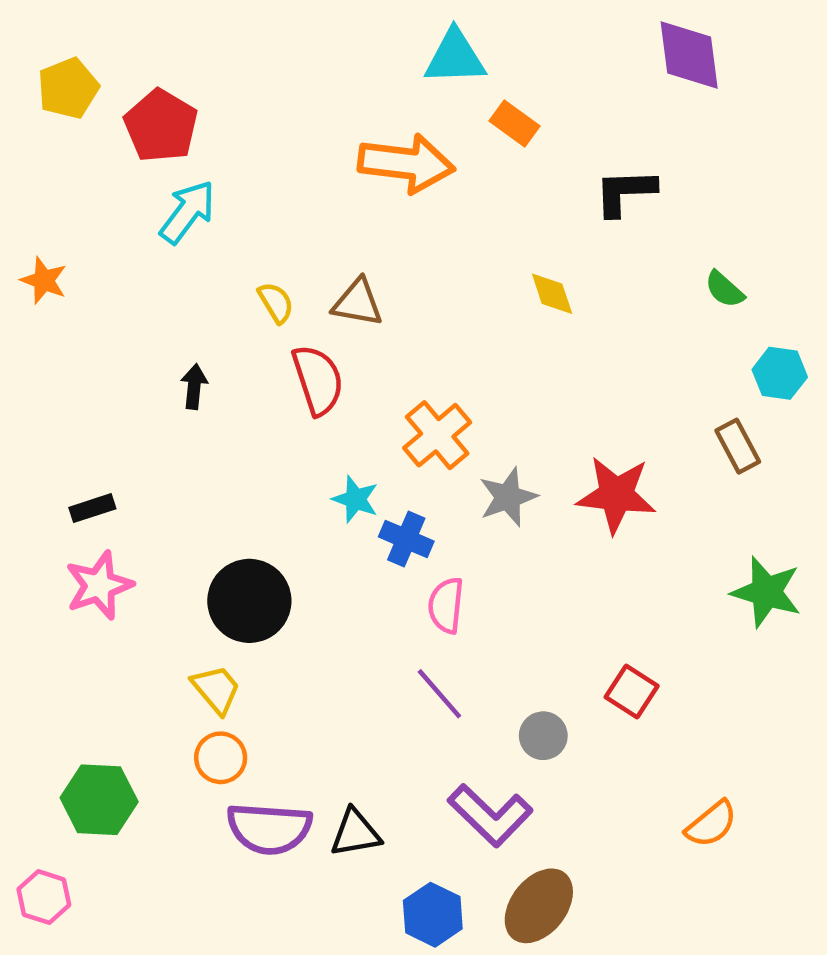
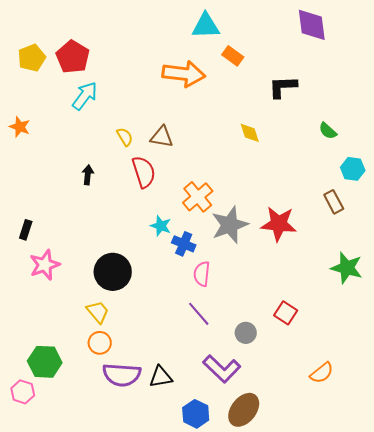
yellow pentagon: (68, 88) -> (32, 58), moved
gray star: (508, 497) -> (230, 225), size x1.4
black rectangle: (92, 508) -> (26, 230), moved, turned -54
pink hexagon: (44, 897) -> (23, 392), moved

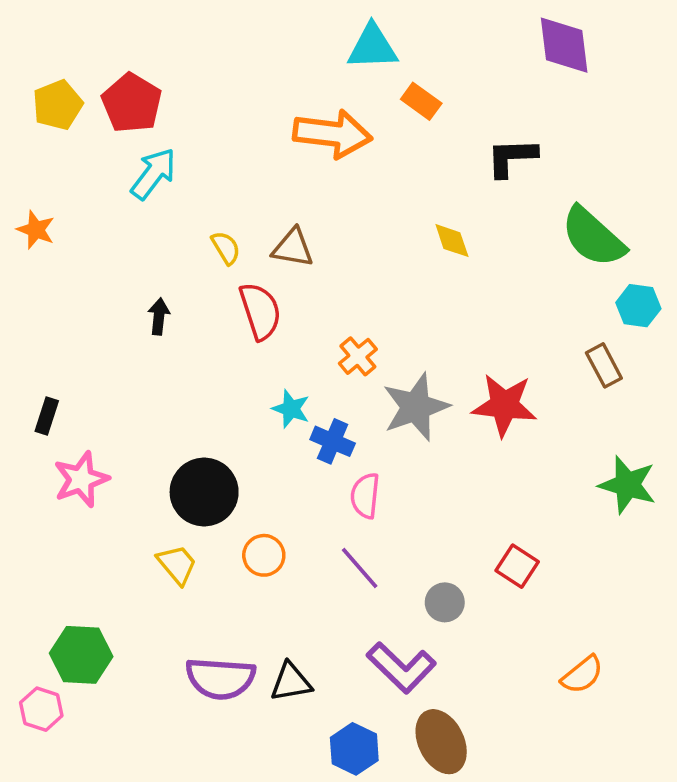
green semicircle: (328, 131) -> (593, 237), size x2.0
orange cross: (198, 197) -> (358, 356), size x0.7
orange circle: (100, 343) -> (264, 555), moved
brown ellipse: (244, 410) -> (441, 742), turned -64

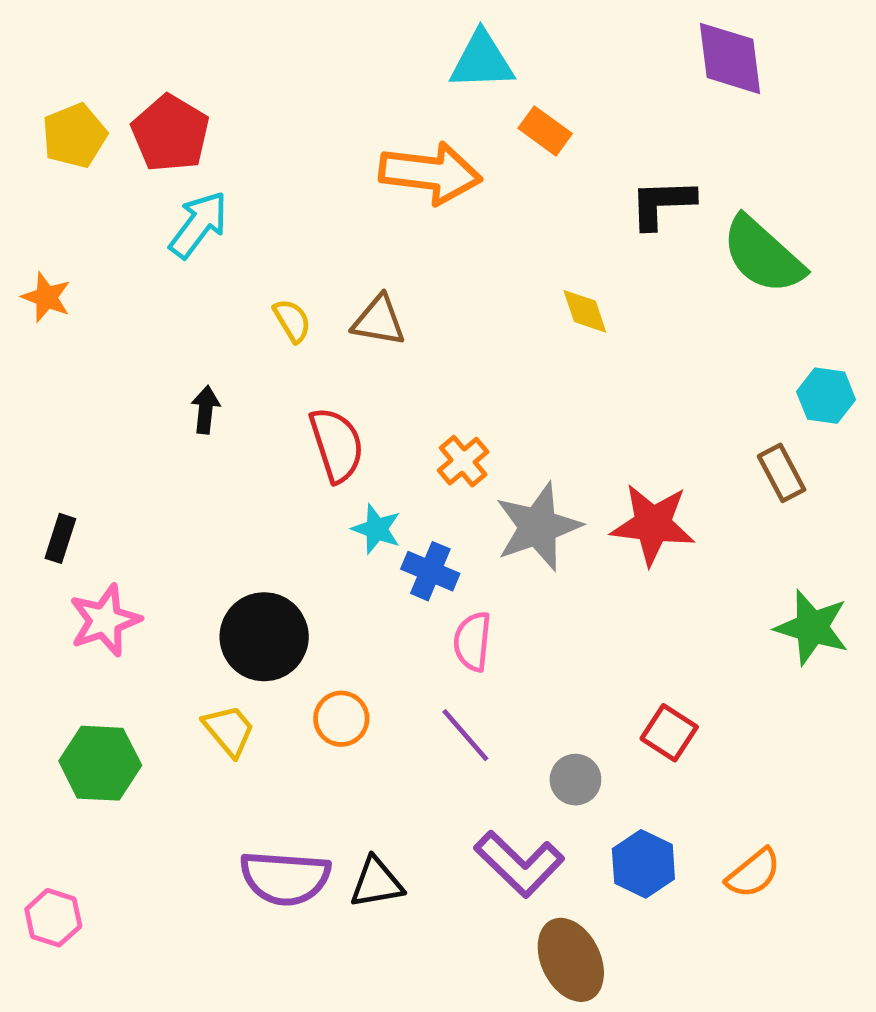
green semicircle: (593, 237) -> (763, 255), moved
red semicircle: (260, 311) -> (337, 445), moved
green hexagon: (81, 655) -> (100, 763), moved
blue hexagon: (354, 749) -> (643, 864), moved

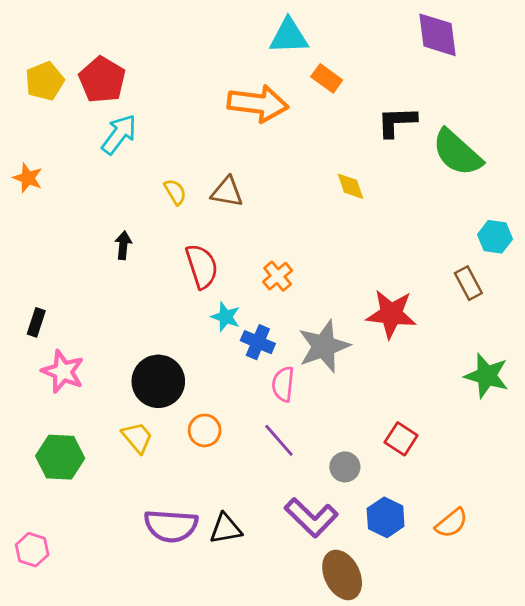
gray star: (538, 527) -> (324, 346), moved
pink star: (105, 620) -> (63, 372), turned -30

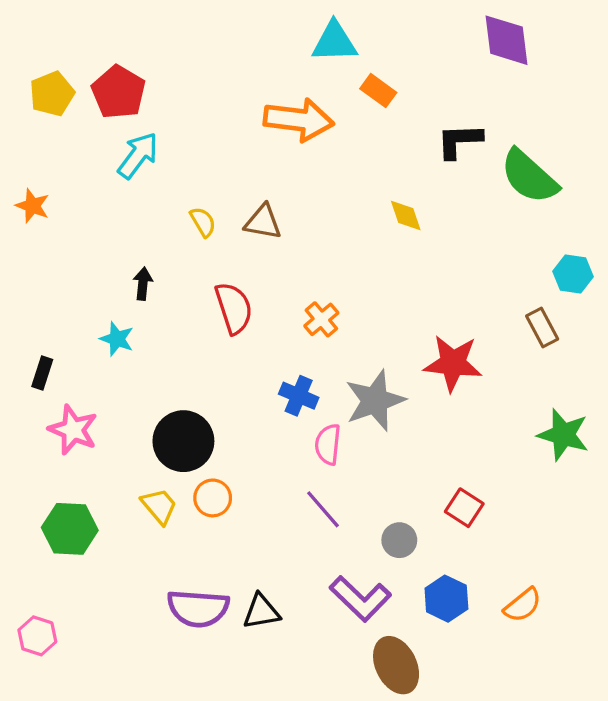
cyan star: (226, 317) -> (117, 339), moved
orange circle: (205, 430) -> (213, 498), moved

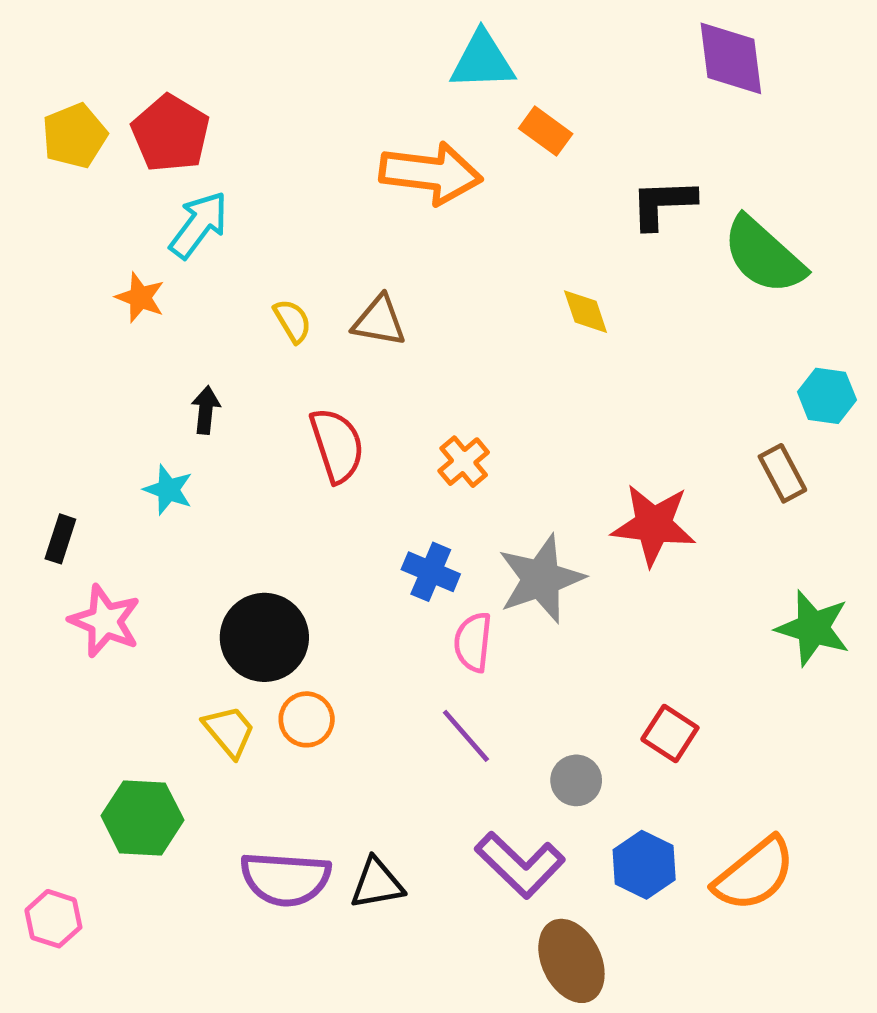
orange star: (32, 206) -> (140, 297), moved
green hexagon: (70, 529) -> (142, 818), moved
orange semicircle: (523, 605) -> (754, 874), size x1.5

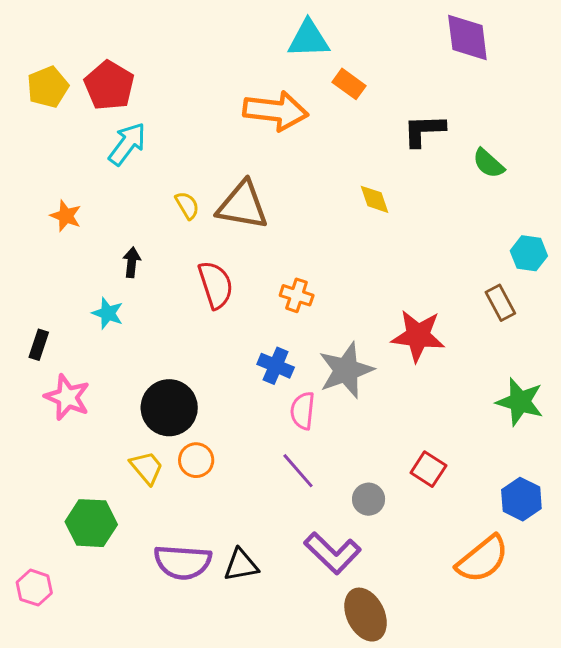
green semicircle: (764, 255) -> (488, 163), size x0.6
orange star: (140, 297) -> (66, 216), moved
brown triangle: (379, 321) -> (243, 205), size x1.5
orange cross: (464, 462) -> (297, 295), turned -32
blue hexagon: (644, 865) -> (521, 499), moved

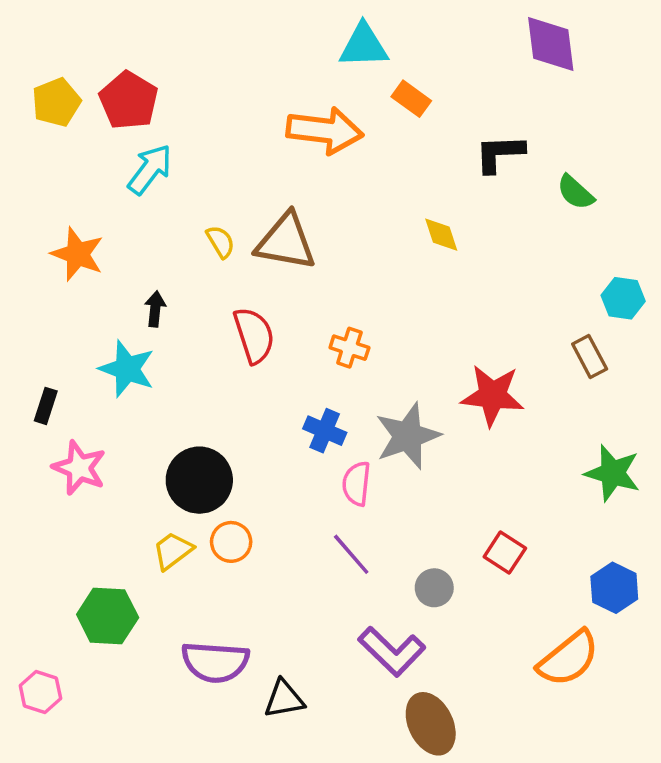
orange star: (66, 216) -> (77, 254), size x1.4
cyan star: (108, 313) -> (127, 369), size x1.5
yellow trapezoid: (147, 468) -> (173, 551), turned -87
black triangle: (241, 565) -> (284, 699), moved

